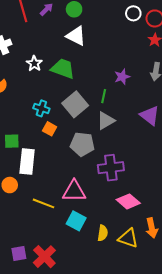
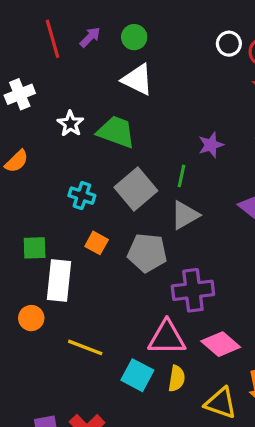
orange square: (50, 129) -> (97, 243), moved
pink triangle: (74, 191) -> (167, 338), moved
yellow semicircle: (103, 233) -> (177, 378), moved

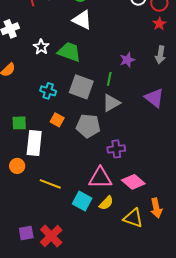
gray square: (136, 189) -> (81, 87), turned -30
purple cross: (193, 290) -> (116, 149), size x0.7
yellow semicircle: (177, 378) -> (106, 203), turned 35

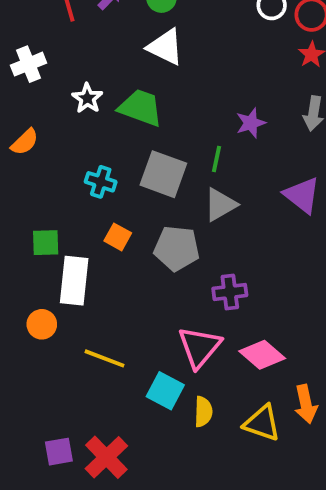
pink triangle: (100, 178) -> (199, 347), turned -50
yellow semicircle: (106, 203) -> (203, 412), moved, turned -42

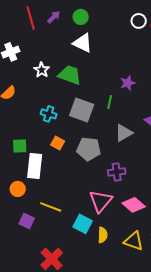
gray triangle: (220, 205) -> (124, 133), moved
purple square: (59, 452) -> (27, 221), moved, turned 35

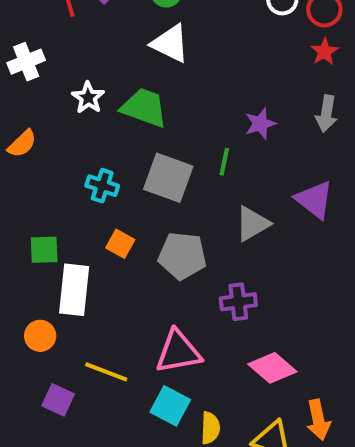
pink triangle: (101, 201) -> (178, 352), moved, turned 40

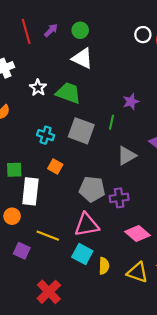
gray pentagon: (182, 256) -> (92, 189), moved

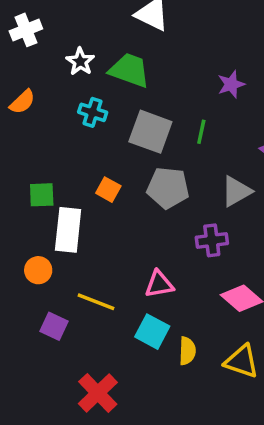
green line: (112, 122) -> (201, 132), moved
cyan cross: (46, 135) -> (93, 112), moved
gray triangle: (127, 156) -> (236, 191), moved
gray pentagon: (92, 189) -> (168, 188), moved
pink triangle: (87, 225) -> (159, 284), size x0.7

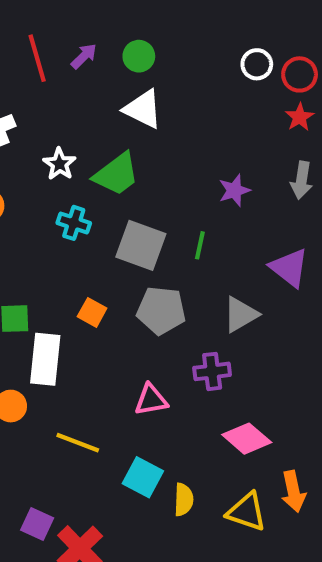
green trapezoid: (129, 70) -> (116, 174), turned 123
pink triangle: (159, 284) -> (151, 400), moved
purple square: (54, 326) -> (37, 524), moved

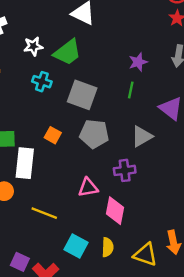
white star: (59, 164) -> (33, 46), turned 30
green line: (200, 245) -> (131, 90), moved
pink diamond: (247, 439) -> (115, 211), moved, turned 60
cyan square: (143, 477) -> (76, 246), moved

